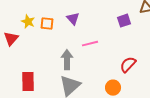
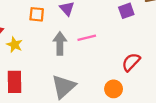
yellow star: (28, 22) -> (15, 45), moved
gray arrow: (67, 60) -> (60, 43), moved

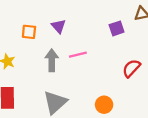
red semicircle: (131, 62) -> (131, 68), moved

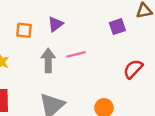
purple triangle: (59, 26) -> (55, 24), turned 35

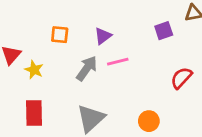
purple triangle: (55, 24) -> (103, 36), moved
gray arrow: (48, 60) -> (87, 68), turned 35

